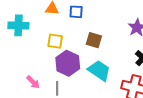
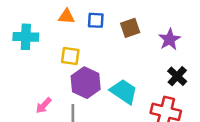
brown square: (94, 40) -> (130, 28), moved, turned -35
pink arrow: (33, 82) -> (44, 105), turned 88

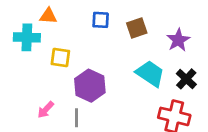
orange triangle: (67, 16) -> (48, 16), moved
yellow square: (70, 56) -> (60, 57), moved
cyan trapezoid: (124, 92) -> (150, 74), moved

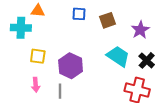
yellow square: (60, 57) -> (38, 56), moved
pink arrow: (46, 110) -> (36, 85), turned -48

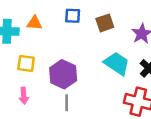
orange triangle: (38, 11) -> (34, 23), moved
gray line: (60, 91) -> (67, 103), moved

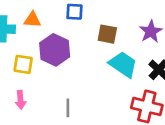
brown square: (105, 23) -> (107, 34), moved, turned 30
purple hexagon: (63, 74) -> (55, 50), moved

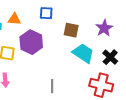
gray line: (68, 108) -> (52, 86), moved

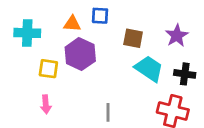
orange triangle: (14, 19) -> (72, 24), moved
black cross: (110, 57) -> (185, 74), turned -35

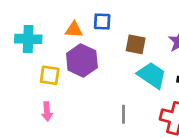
gray line: (108, 112) -> (124, 114), moved

